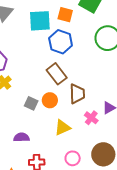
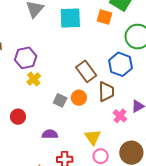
orange square: (65, 15) -> (105, 17), moved
blue hexagon: (61, 42) -> (121, 64), moved
yellow triangle: (62, 128) -> (93, 137), moved, turned -42

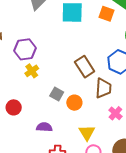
orange circle: (79, 98) -> (74, 103), moved

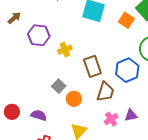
yellow cross: (32, 71) -> (65, 50), moved
red circle: (14, 107) -> (12, 112), moved

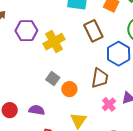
yellow cross: (65, 50) -> (54, 42), size x1.5
brown rectangle: (92, 66) -> (93, 31), moved

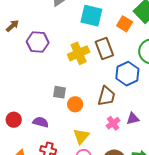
yellow cross: (54, 42) -> (79, 53), moved
gray square: (53, 79) -> (60, 92), turned -32

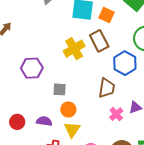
orange square: (125, 24) -> (107, 15), moved
purple hexagon: (38, 42) -> (32, 68), moved
orange circle: (75, 104) -> (68, 109), moved
yellow triangle: (81, 136) -> (72, 130), moved

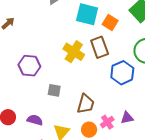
yellow cross: (74, 49) -> (74, 52), turned -35
brown trapezoid: (107, 88) -> (86, 104), moved
orange circle: (68, 109) -> (89, 130), moved

